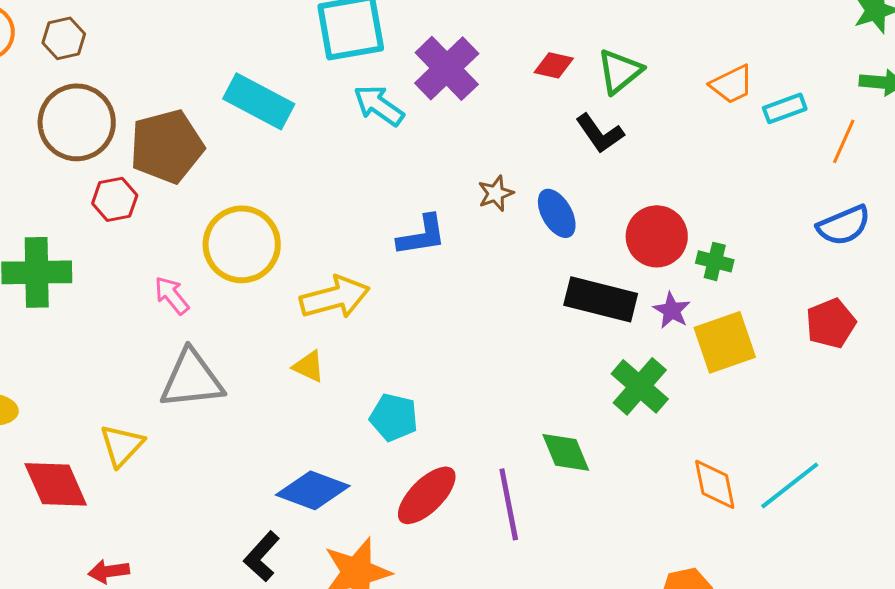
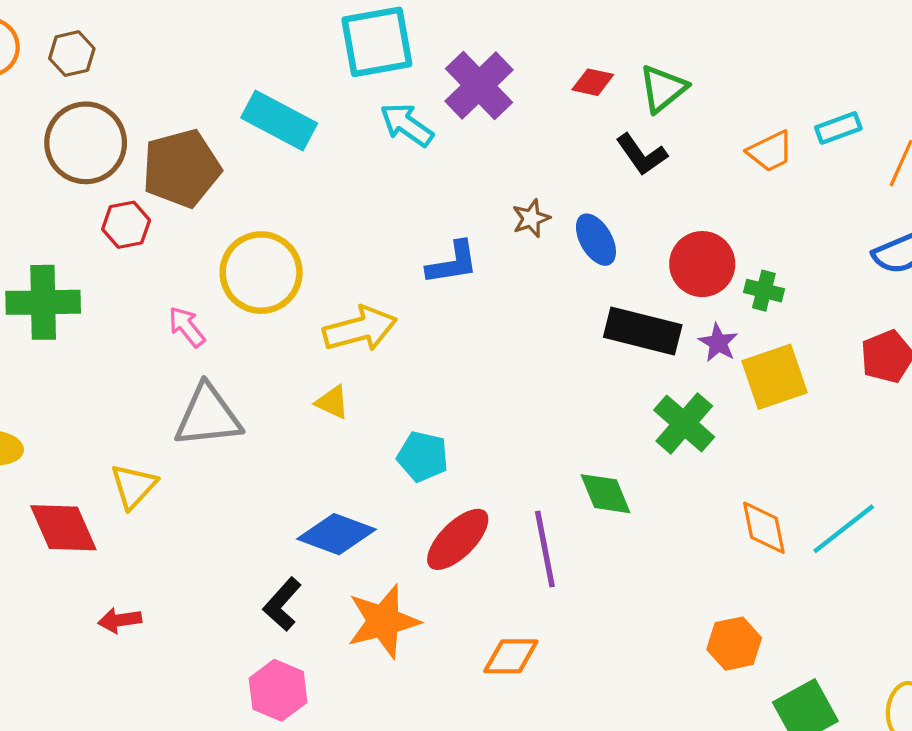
orange trapezoid: (732, 84) -> (770, 151), moved

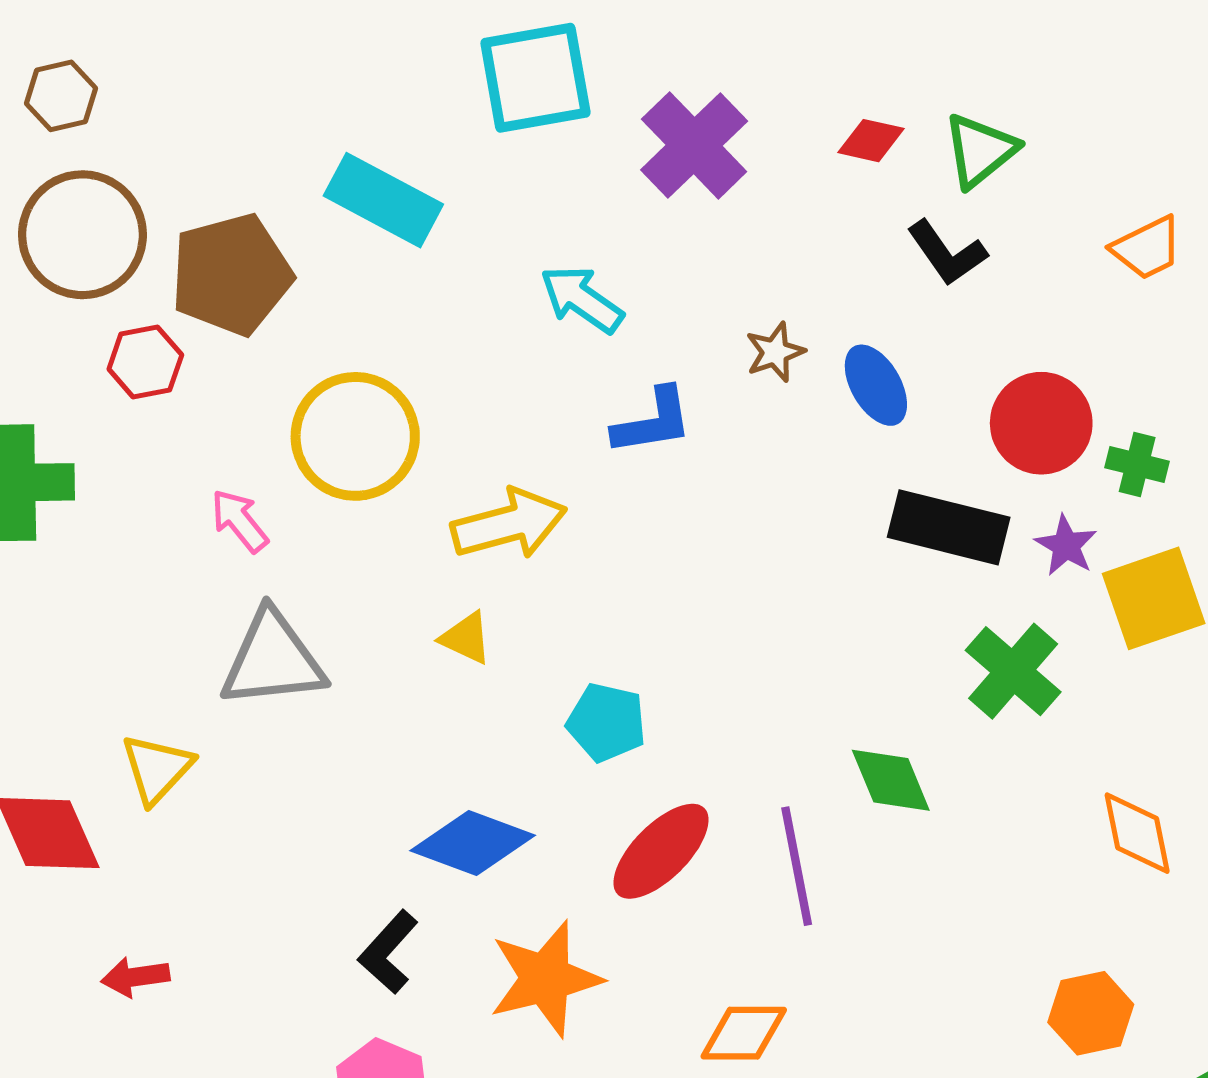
cyan arrow: (407, 125) -> (582, 299), moved

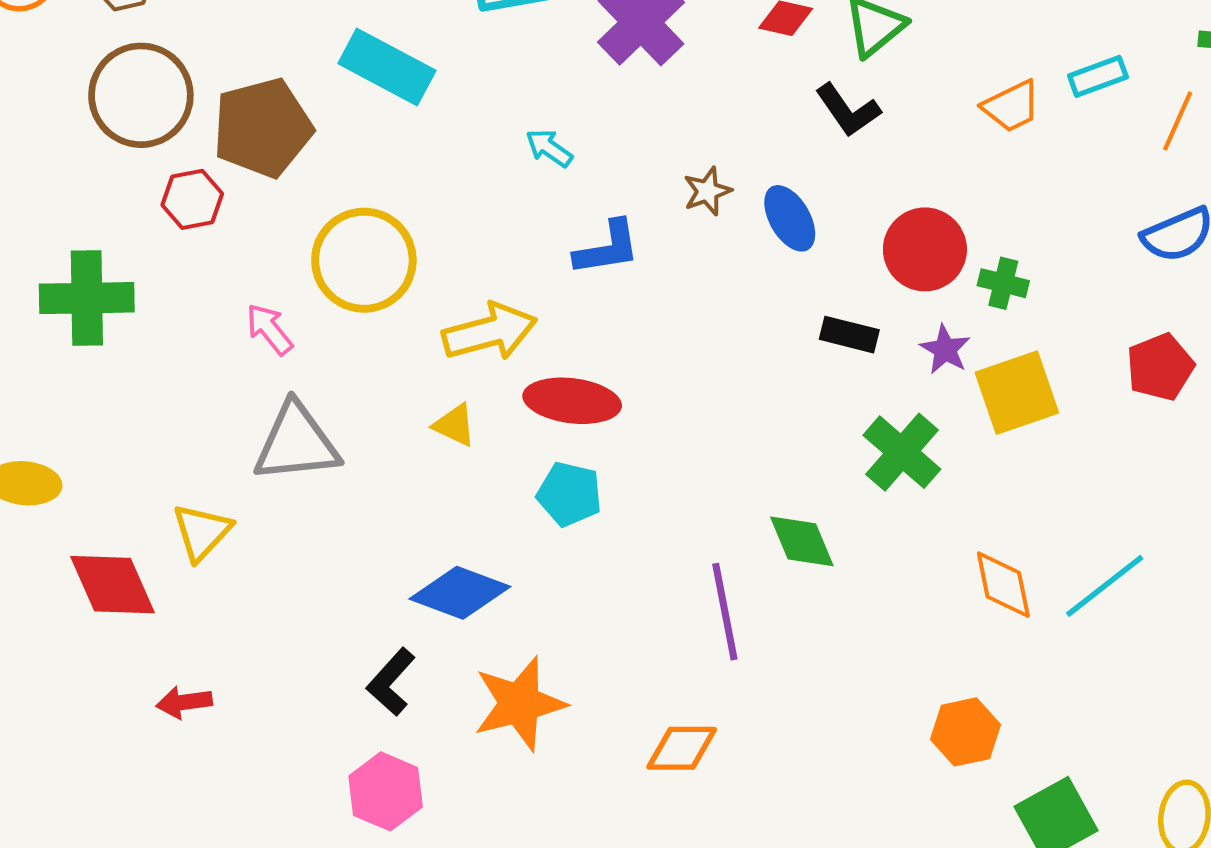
cyan arrow: (582, 299) -> (549, 148), size x0.7
black rectangle: (949, 527) -> (849, 335), size x0.6
red ellipse: (661, 851) -> (572, 401), moved, turned 52

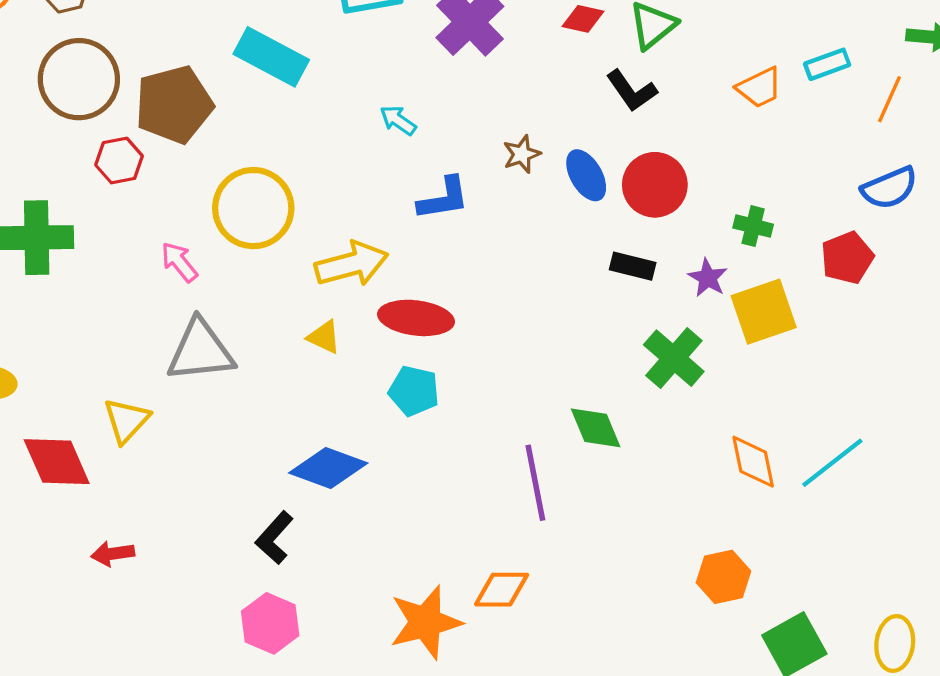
red circle: (925, 249) -> (655, 185), moved
red pentagon: (1160, 367) -> (847, 258), moved
orange star: (519, 704) -> (426, 622), moved

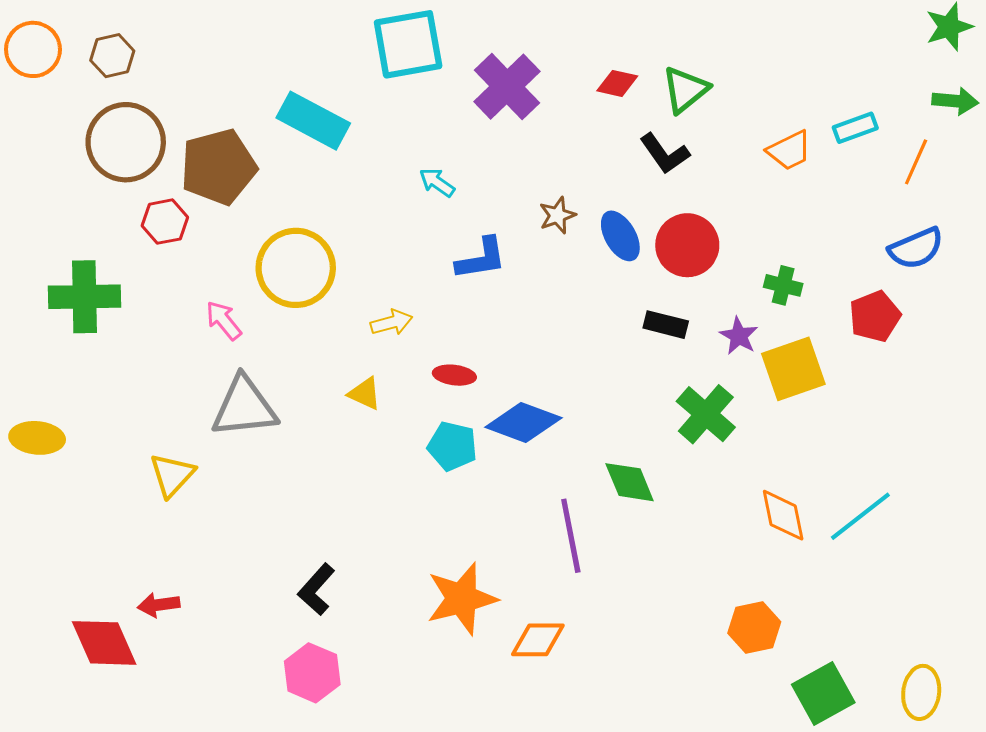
yellow arrow: (352, 264) -> (392, 323), size x0.6
red ellipse: (416, 318) -> (454, 375), size x0.6
red diamond: (57, 462) -> (104, 643), moved
blue diamond: (328, 468) -> (523, 422), moved
orange star: (426, 622) -> (462, 599), moved

